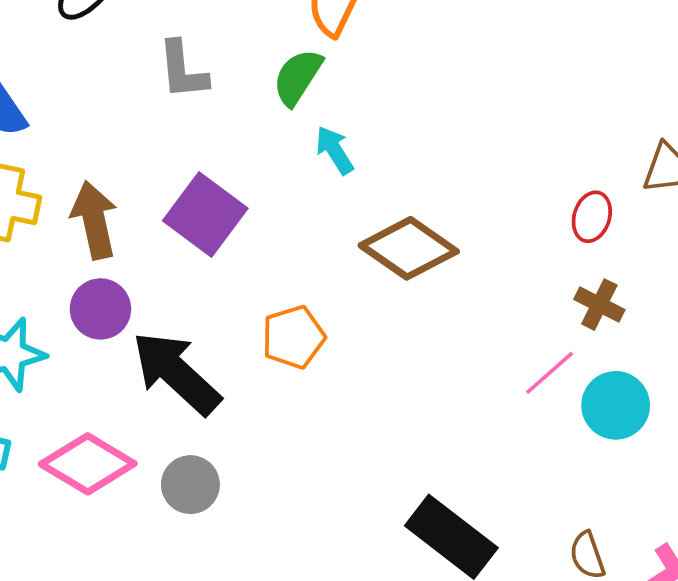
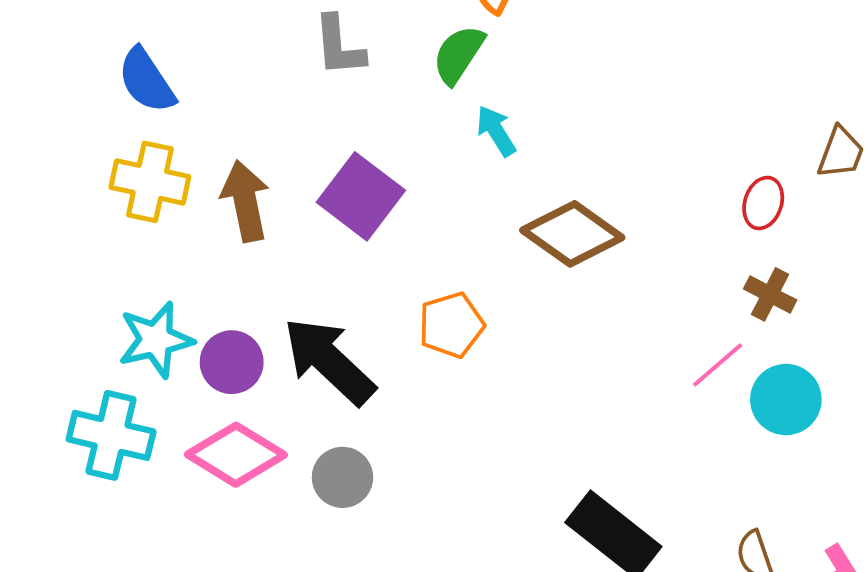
purple circle: (100, 309) -> (232, 362), moved

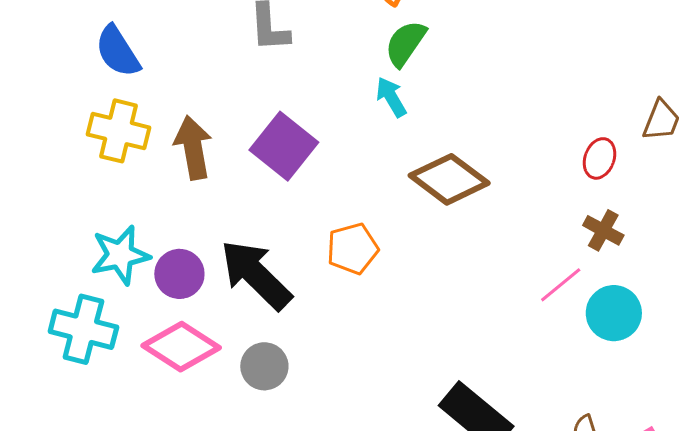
green semicircle: (458, 54) -> (405, 43), moved

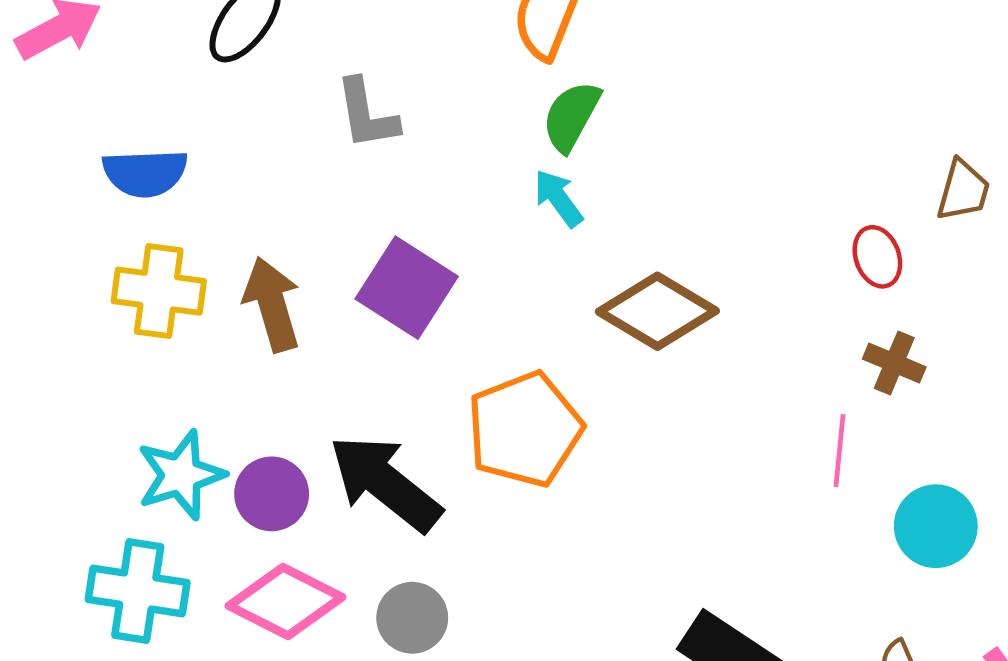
blue semicircle: (118, 51) -> (145, 173), turned -54
red ellipse: (600, 158) -> (877, 257), turned -33
orange pentagon: (353, 249) -> (525, 429), size x1.5
pink line: (561, 285) -> (840, 451), turned -39
cyan circle: (614, 313) -> (936, 526), moved

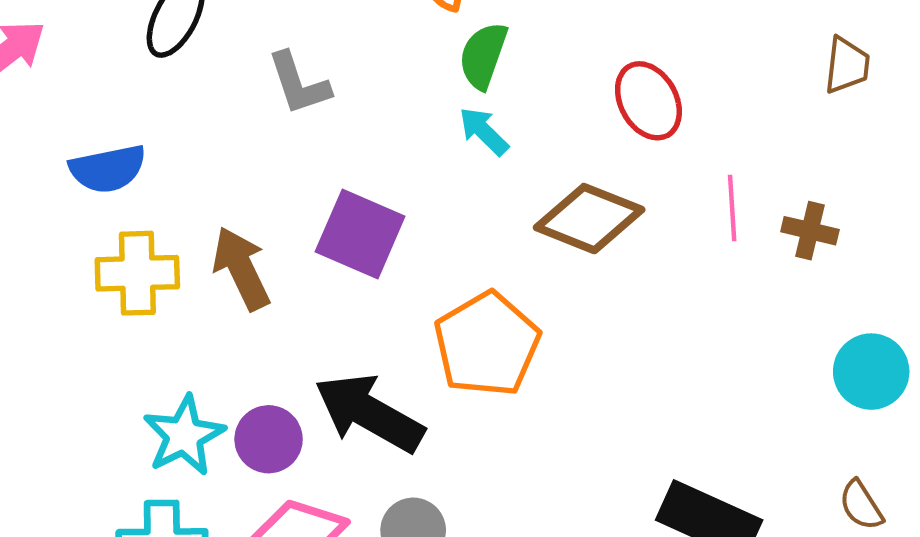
red ellipse: (877, 257) -> (648, 101), moved, size x1.4
pink line: (840, 451) -> (732, 208), moved

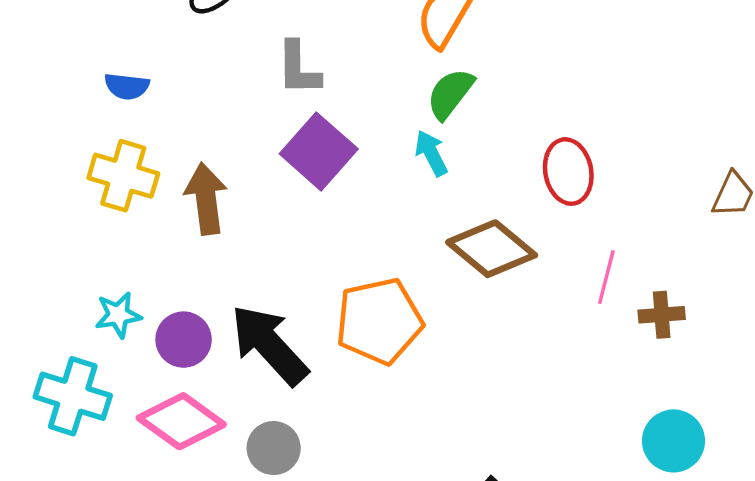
blue semicircle: (108, 169) -> (127, 86), size x0.7
brown cross: (810, 231) -> (662, 315), turned -36
purple square: (360, 234) -> (319, 151), moved
cyan star: (184, 436) -> (118, 315), size x0.7

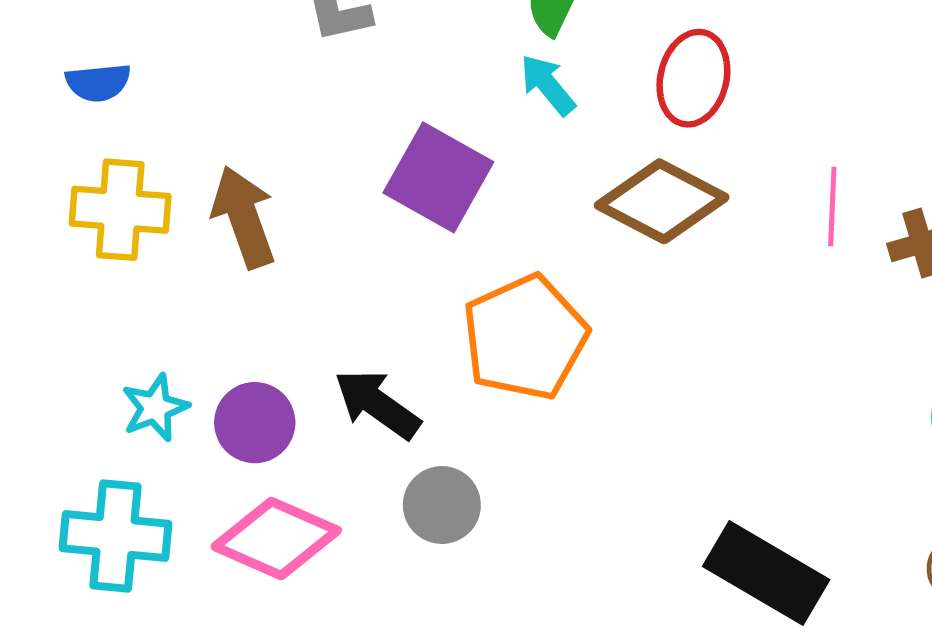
purple square: (319, 151) -> (438, 177), moved
red ellipse: (568, 172) -> (693, 78), moved, turned 36
black arrow: (269, 345) -> (377, 404), size x0.7
gray circle: (274, 448) -> (442, 505), moved

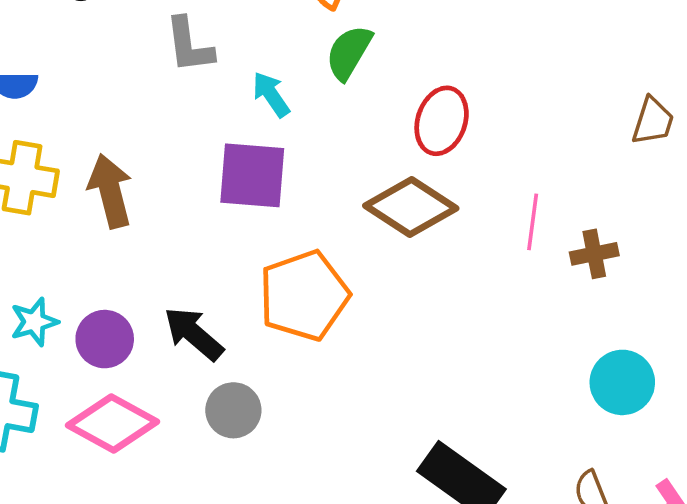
cyan arrow: (548, 85) -> (271, 94), moved
purple square: (438, 177) -> (252, 175), turned -30

